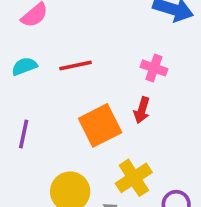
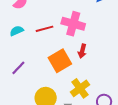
pink cross: (154, 68) -> (73, 24), moved, size x1.6
purple line: (24, 134) -> (18, 68), turned 35

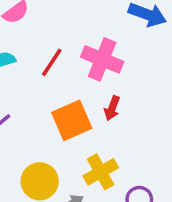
red line: (45, 29) -> (52, 62), turned -48

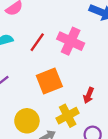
red arrow: (112, 108) -> (89, 95), moved

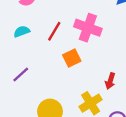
orange square: (49, 81) -> (72, 58), moved, size x0.7

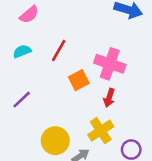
pink cross: (88, 28) -> (110, 64), moved
red arrow: (110, 81) -> (109, 98), moved

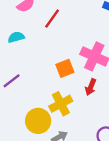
red line: (59, 50) -> (52, 19), moved
yellow cross: (101, 131) -> (61, 104), moved

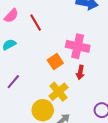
red line: (52, 19) -> (36, 23), turned -54

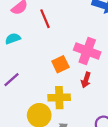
yellow cross: (58, 92) -> (59, 98), turned 30

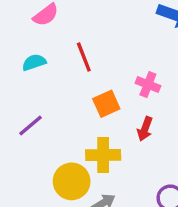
red line: (45, 19) -> (84, 57), moved
pink cross: (87, 51) -> (148, 85), size x0.6

